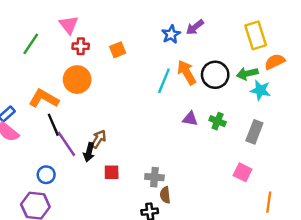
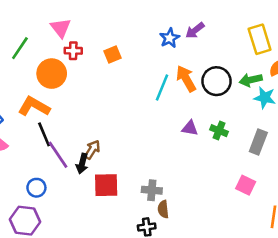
orange circle: (77, 80) -> (52, 74), moved
red square: (112, 172) -> (106, 185), size x1.5

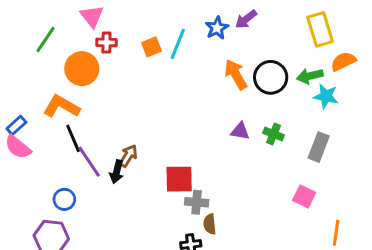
cyan line: (162, 87) -> (178, 44), moved
red square: (106, 185) -> (179, 179), moved

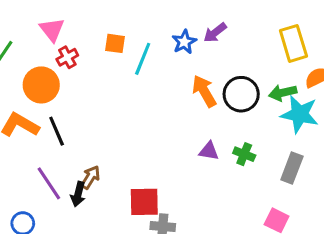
red cross: (106, 42) -> (67, 57), turned -30
orange square: (152, 47) -> (115, 43), moved, turned 30
cyan star: (326, 96) -> (300, 114), size x1.4
black line: (73, 138) -> (57, 131), moved

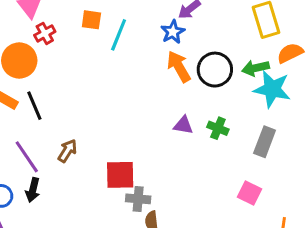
blue star: (184, 42) -> (173, 32), moved
black arrow: (78, 194) -> (33, 190), moved

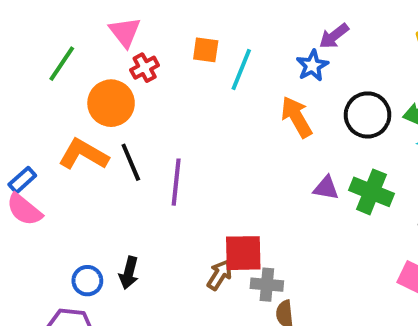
orange arrow: (179, 67) -> (296, 117), moved
green cross: (218, 128) -> (371, 192), size x1.5
brown arrow: (67, 151) -> (220, 275), moved
purple line: (27, 157) -> (176, 182), moved, turned 40

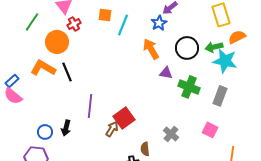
purple line: (176, 182) -> (90, 106), moved
purple triangle: (326, 188) -> (166, 73), moved
red square: (243, 253) -> (124, 118), turned -35
gray cross: (267, 285) -> (171, 134), moved, turned 35

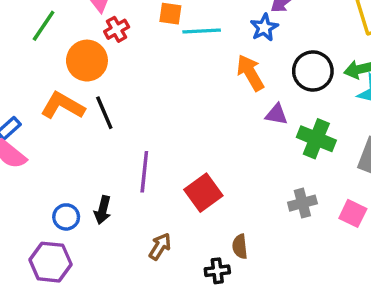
cyan line: (123, 25) -> (202, 31), turned 65
brown arrow: (112, 129) -> (160, 246), moved
gray cross: (171, 134) -> (302, 203), moved, turned 35

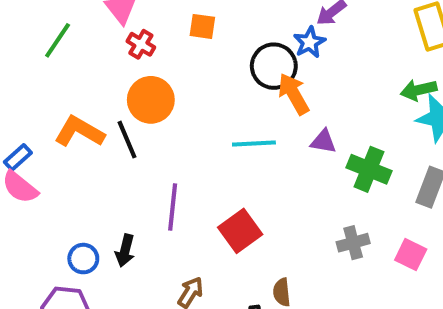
red cross: (117, 29) -> (141, 44), turned -30
cyan line: (202, 31) -> (254, 143), moved
orange circle: (87, 61) -> (151, 100), moved
black circle: (313, 71) -> (274, 66), moved

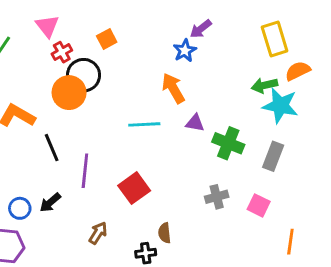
orange square: (202, 26) -> (107, 39), turned -36
red cross: (141, 44) -> (62, 52), turned 30
black circle: (274, 66) -> (83, 75), moved
black line: (127, 140) -> (52, 148), moved
black arrow: (125, 251) -> (50, 203), turned 35

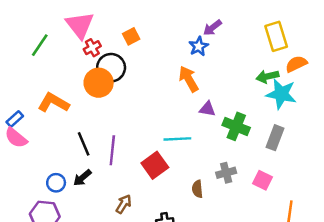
pink triangle: (47, 26) -> (80, 25), size x1.4
cyan line: (144, 124) -> (177, 139), moved
black line: (52, 148) -> (84, 144), moved
brown semicircle: (165, 233) -> (197, 189), moved

